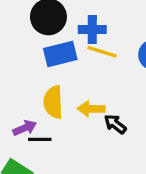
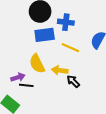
yellow line: (102, 52) -> (70, 48), moved
yellow semicircle: (53, 102) -> (37, 64), turned -30

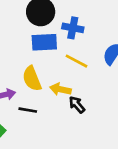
black line: (26, 85) -> (28, 110), moved

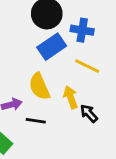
blue rectangle: (44, 42) -> (52, 47), turned -30
yellow arrow: (60, 89) -> (71, 97), turned 60

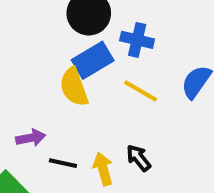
yellow semicircle: (39, 86) -> (74, 87), moved
yellow arrow: (71, 97) -> (103, 169), moved

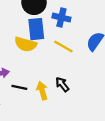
blue rectangle: (93, 60) -> (36, 29), turned -65
yellow semicircle: (74, 87) -> (26, 44), turned -55

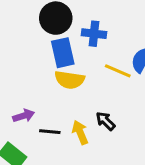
yellow semicircle: (26, 44) -> (70, 80), moved
yellow line: (63, 47) -> (118, 71), moved

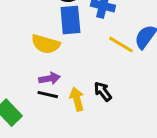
yellow semicircle: (70, 80) -> (46, 44), moved
purple arrow: (24, 116) -> (49, 78), moved

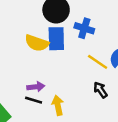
yellow semicircle: (46, 44) -> (37, 43), moved
black arrow: (103, 91) -> (100, 90), moved

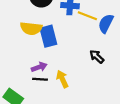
blue rectangle: (56, 39) -> (48, 36), moved
yellow line: (98, 62) -> (87, 16), moved

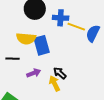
black arrow: (97, 57) -> (60, 73), moved
black line: (40, 79) -> (13, 59), moved

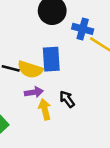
yellow semicircle: (26, 39) -> (30, 69), moved
yellow arrow: (55, 83) -> (45, 109), moved

